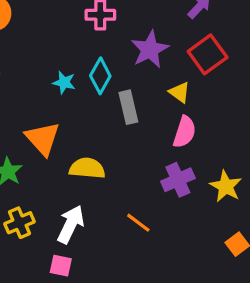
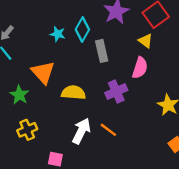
yellow triangle: (180, 92) -> (146, 41), moved
purple cross: (178, 180) -> (116, 91), moved
white arrow: (71, 224) -> (81, 131), moved

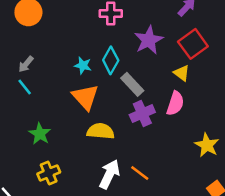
gray rectangle: (102, 51) -> (132, 84), turned -30
orange triangle: (43, 72) -> (85, 97), moved
purple cross: (116, 91) -> (142, 114), moved

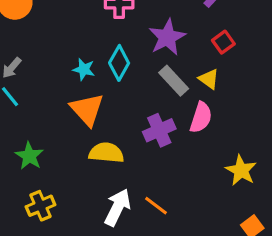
red square: (193, 44) -> (223, 42), size x0.6
gray rectangle: (132, 84) -> (174, 81), moved

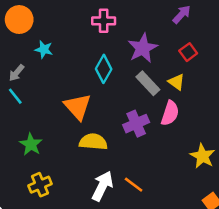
cyan star: (84, 69) -> (44, 49), moved

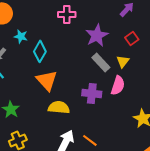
cyan diamond: (104, 69) -> (40, 51), moved
yellow triangle: (177, 82) -> (123, 61), turned 32
purple cross: (136, 124) -> (92, 93), turned 30

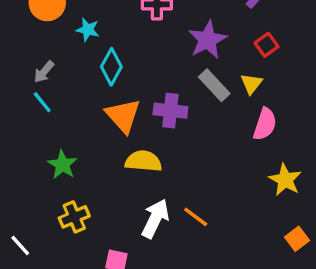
cyan star: (21, 36) -> (88, 30), moved
pink semicircle: (118, 85) -> (265, 124), moved
purple cross: (92, 93) -> (170, 111), moved

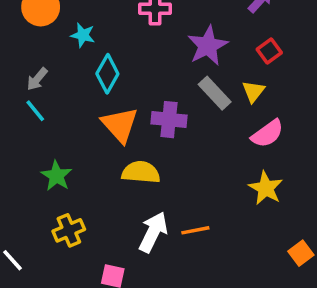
pink semicircle: (265, 124) -> (267, 134), turned 36
yellow star: (285, 180) -> (266, 188), moved
orange line: (196, 217) -> (195, 230), turned -48

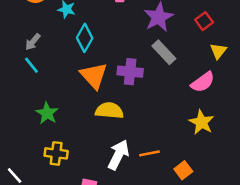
yellow triangle: (253, 91) -> (218, 51), moved
yellow cross: (69, 230) -> (56, 153), turned 30
orange square: (301, 253) -> (183, 170), moved

